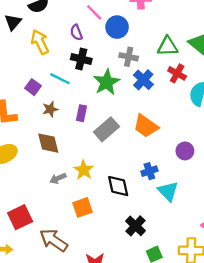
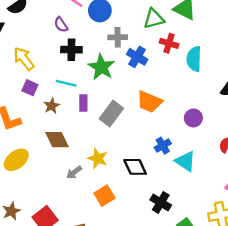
yellow arrow: (40, 42) -> (24, 59), moved
cyan line: (60, 79) -> (66, 83), moved

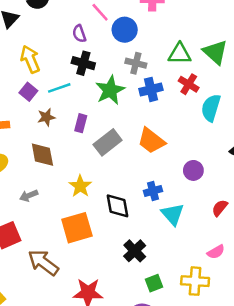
blue cross: (137, 57) -> (151, 89), turned 30
cyan line: (66, 83) -> (59, 88), moved, turned -48
gray arrow: (74, 172) -> (29, 196), moved
orange square: (105, 196) -> (77, 228), size x1.4

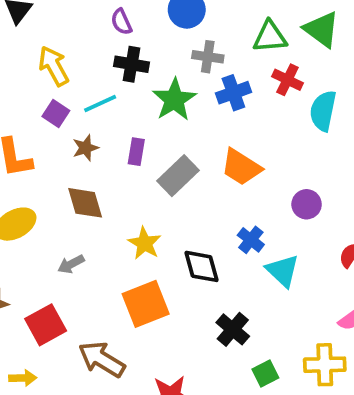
blue cross: (153, 191) -> (251, 240), turned -30

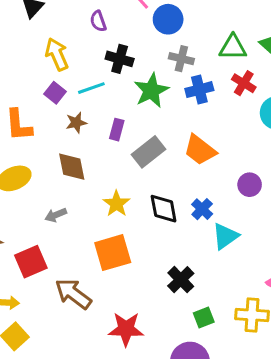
purple semicircle: (121, 22) -> (98, 21), moved
black diamond: (201, 266) -> (164, 209), moved
cyan triangle: (283, 271) -> (225, 236), turned 36

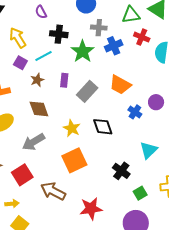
blue cross: (202, 209) -> (135, 112), moved
gray arrow: (56, 215) -> (34, 142), size x1.6
cyan triangle: (225, 236) -> (149, 150), moved

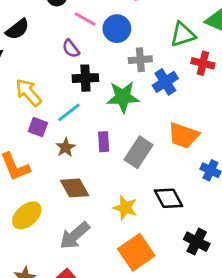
purple semicircle: (41, 12) -> (71, 49), moved
green star: (83, 51) -> (123, 97), turned -30
black cross: (121, 171) -> (197, 242), moved

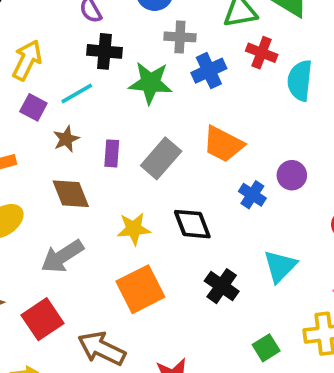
yellow arrow: (28, 92) -> (27, 60), turned 60
purple rectangle: (104, 142) -> (112, 153), moved
yellow star: (125, 208) -> (134, 229), turned -30

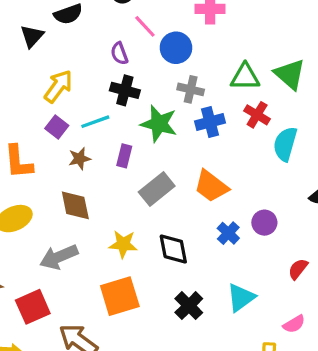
purple rectangle: (112, 153) -> (124, 156), moved

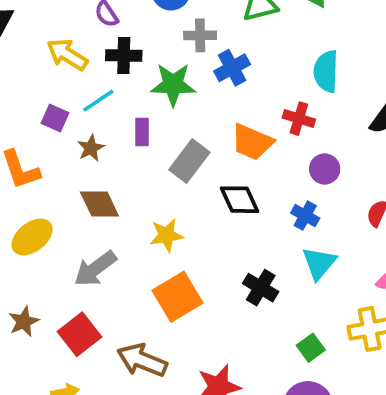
yellow arrow: (58, 86) -> (67, 55), moved, turned -80
red cross: (257, 115) -> (299, 119), moved
blue cross: (228, 233) -> (305, 216), moved
black diamond: (173, 249) -> (240, 200), moved

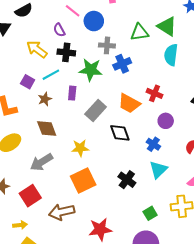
cyan semicircle: (326, 71) -> (171, 55), moved
brown arrow: (142, 360) -> (62, 212), turned -40

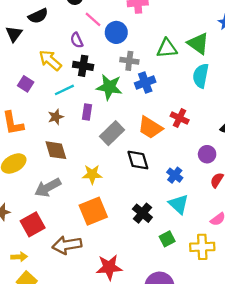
purple square: (28, 82) -> (26, 84), moved
purple circle: (166, 121) -> (207, 154), moved
cyan triangle: (158, 170) -> (179, 204), turned -36
green square: (150, 213) -> (167, 239), moved

